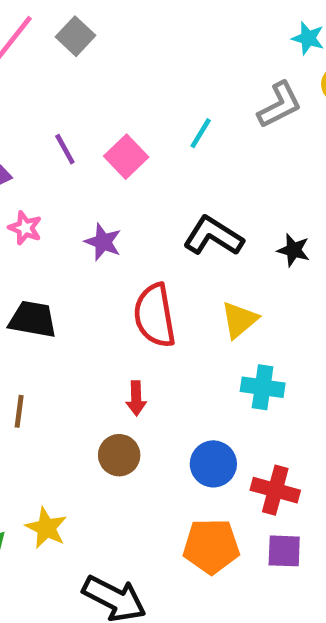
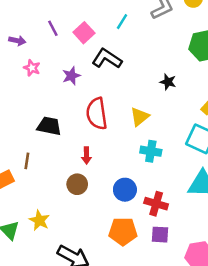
black L-shape: (213, 236) -> (107, 59), moved
purple star: (103, 242) -> (71, 76), turned 30
black trapezoid: (33, 319) -> (49, 126), moved

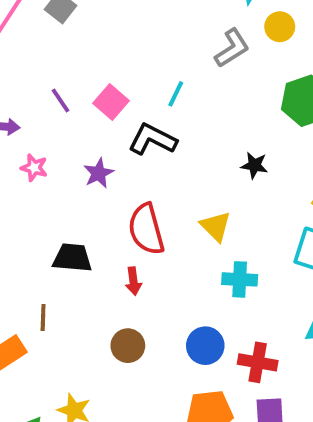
cyan line: (122, 22) -> (176, 94), moved
yellow triangle: (140, 117) -> (216, 226), turned -30
red arrow: (86, 155) -> (133, 281), moved

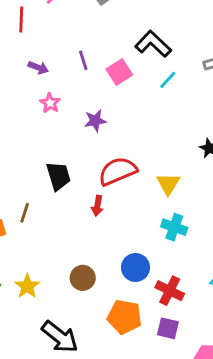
black L-shape: (152, 139) -> (153, 44), moved
red semicircle: (146, 229) -> (118, 171), turned 66
black trapezoid: (72, 258) -> (58, 176), turned 52
brown circle: (128, 346) -> (83, 278), moved

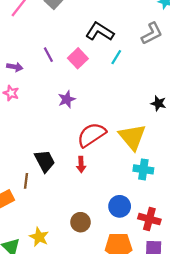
pink star: (50, 103) -> (11, 93), moved
black trapezoid: (58, 176) -> (45, 161), moved
yellow triangle: (168, 184) -> (132, 137), size x1.5

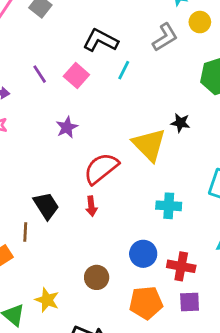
yellow triangle: (132, 137) -> (149, 145), moved

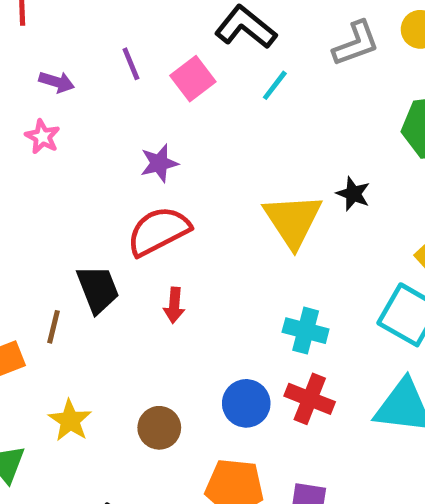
red semicircle: (101, 168) -> (158, 231), moved
red cross: (181, 266) -> (310, 399), moved
yellow star: (47, 300) -> (70, 420), moved

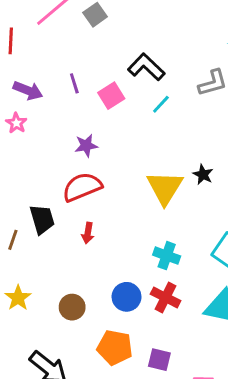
purple arrow: (57, 82) -> (28, 90), size x1.4

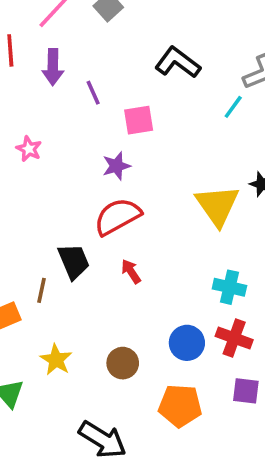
purple arrow: (28, 90) -> (53, 67), moved, turned 76
pink square: (111, 96) -> (139, 120), moved, turned 30
cyan line: (161, 104) -> (233, 107), moved
red arrow: (88, 233) -> (131, 271), turned 144
purple square: (159, 360) -> (246, 391), moved

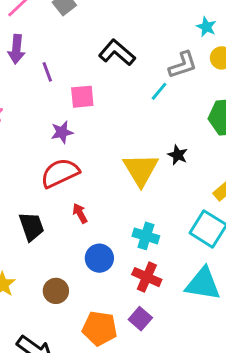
black trapezoid: (74, 261) -> (32, 227), moved
red arrow: (131, 271) -> (80, 213), moved
blue circle: (187, 343) -> (99, 258), moved
purple square: (246, 391) -> (140, 319), moved, turned 30

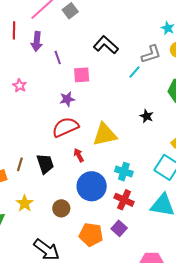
yellow triangle: (141, 170) -> (105, 135), moved, turned 48
blue circle: (99, 258) -> (92, 186), size x1.5

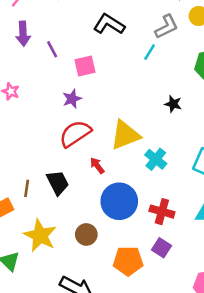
cyan cross: (124, 172) -> (156, 159), moved, turned 30
yellow star: (25, 203) -> (40, 236), size x1.5

